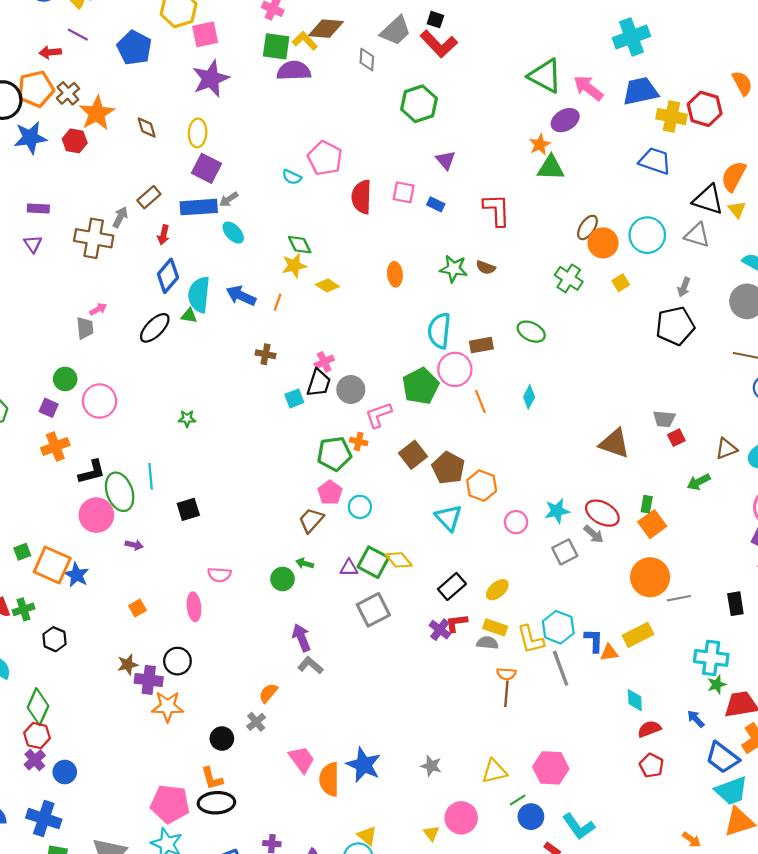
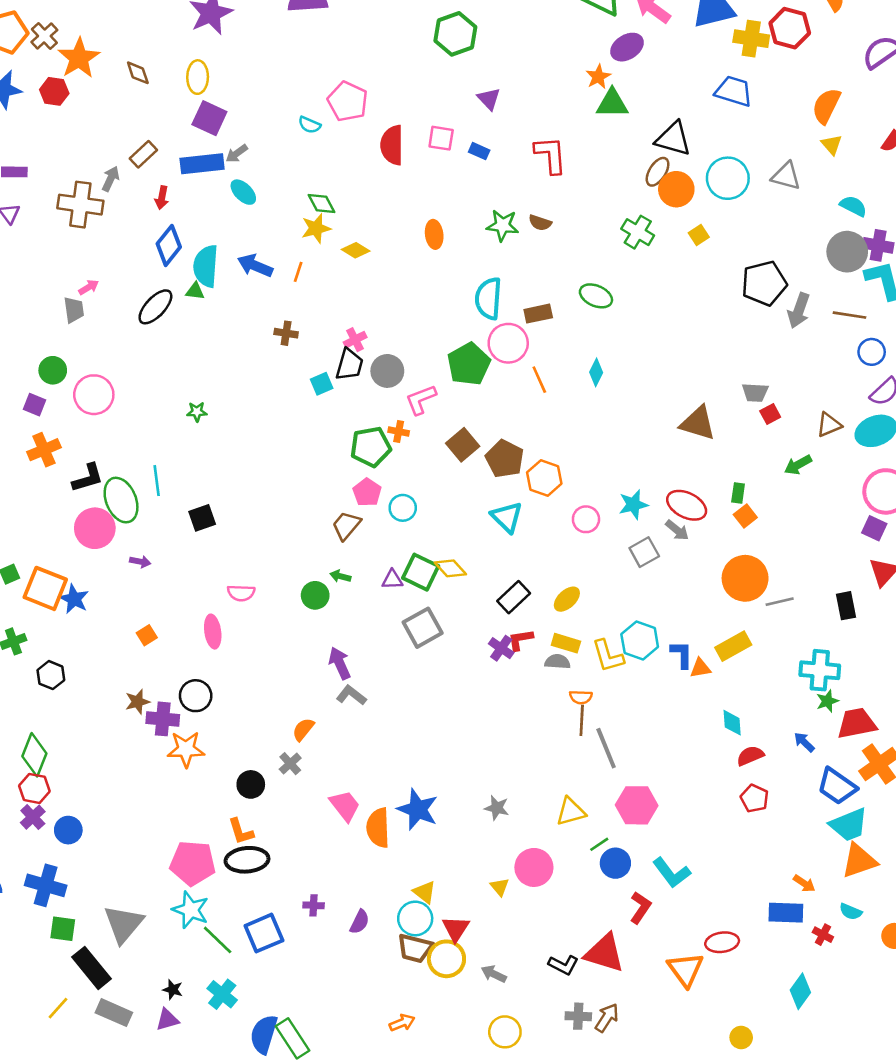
black triangle: (708, 200) -> (673, 139), moved
gray arrow: (684, 287) -> (799, 310), moved, size x1.5
orange square: (652, 524) -> (745, 516), size x0.7
gray line: (561, 668) -> (606, 748), moved

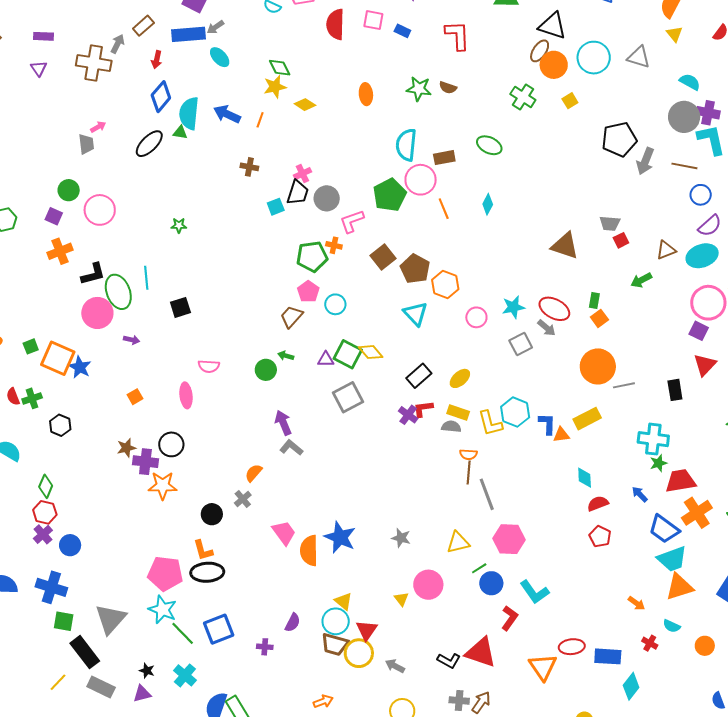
green diamond: (34, 755) -> (46, 486), size x0.7
purple cross: (314, 905) -> (265, 647), moved
blue rectangle: (786, 913) -> (608, 656), moved

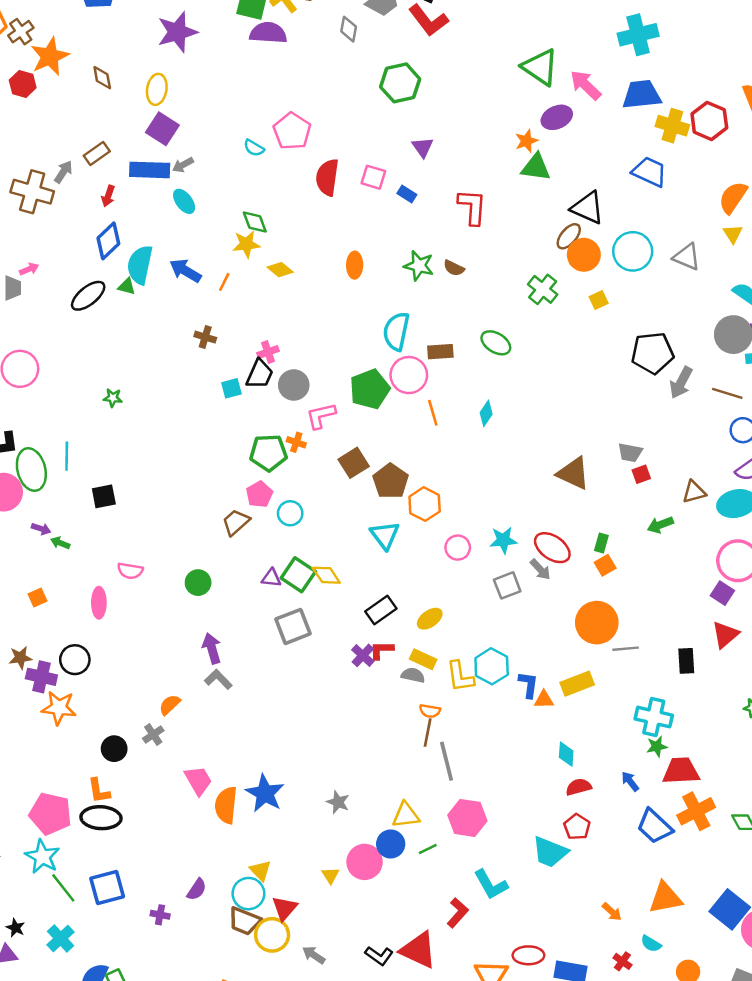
green arrow: (286, 356) -> (60, 543), moved
cyan trapezoid: (672, 559) -> (550, 852), moved, turned 36
blue circle: (491, 583) -> (391, 844), moved

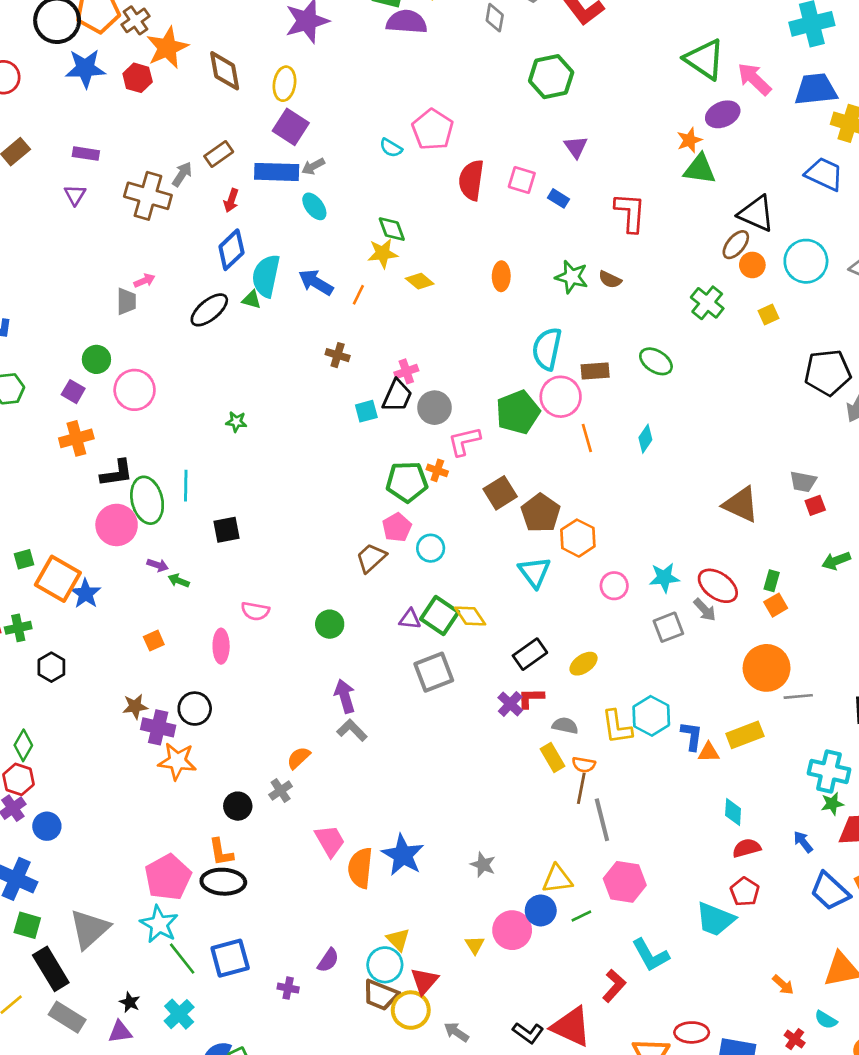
brown diamond: (102, 78) -> (225, 71), size x1.5
orange circle: (584, 255) -> (752, 265), size x0.7
yellow rectangle: (423, 659) -> (553, 757), moved, turned 35
pink pentagon: (50, 814) -> (168, 877), turned 30

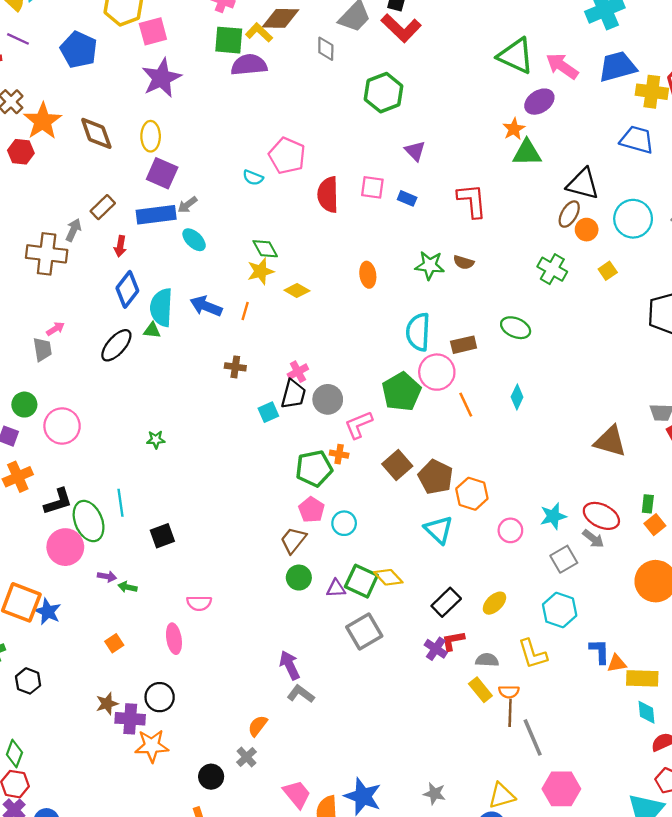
green circle: (330, 624) -> (299, 578), moved
cyan hexagon: (651, 716) -> (560, 610), moved
yellow rectangle: (745, 735) -> (642, 678), moved, turned 32

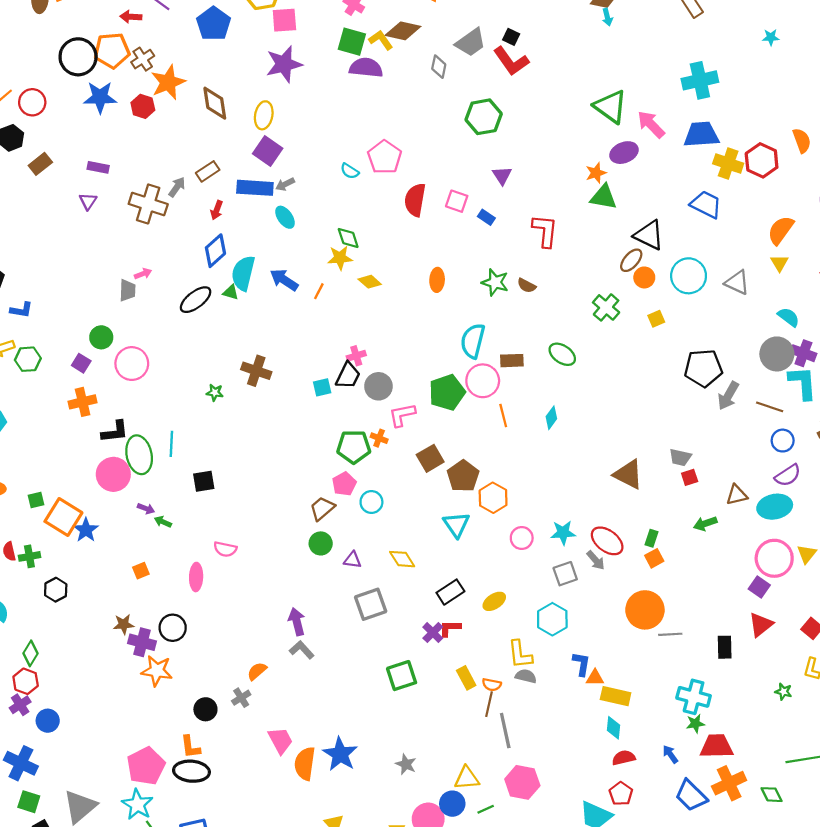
brown cross: (235, 367) -> (256, 371), moved, size x1.5
green square: (361, 581) -> (402, 676), moved, turned 36
gray semicircle: (487, 660) -> (526, 676), moved

